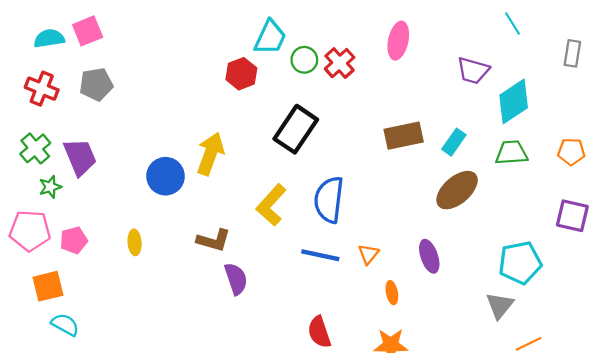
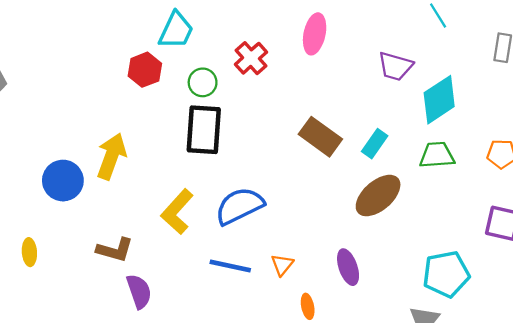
green circle: (304, 60) -> (203, 82), moved
black rectangle: (296, 129) -> (204, 130), turned -30
brown rectangle: (404, 136) -> (320, 137), turned 48
blue semicircle: (329, 200) -> (240, 206), turned 57

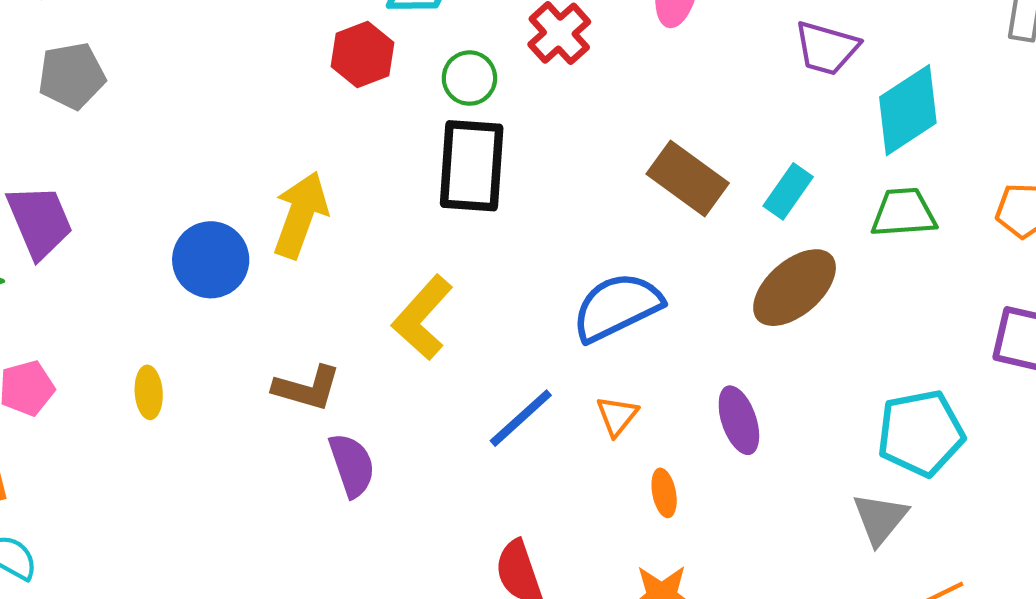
blue semicircle: (240, 206) -> (617, 307), moved
blue line: (230, 266) -> (521, 418), turned -54

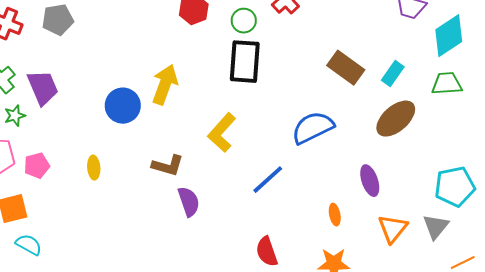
orange triangle: (617, 416) -> (393, 229), moved, size x1.5

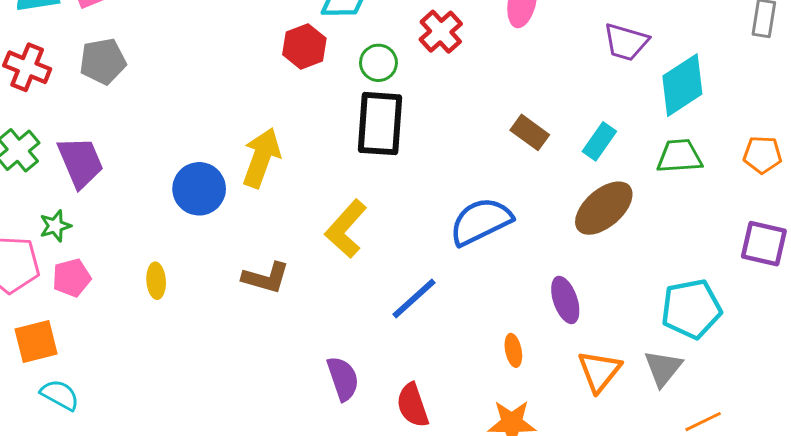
brown rectangle: (346, 68) -> (530, 132), size x0.7
green star: (15, 116) -> (55, 226), moved
purple semicircle: (189, 202) -> (343, 379), moved

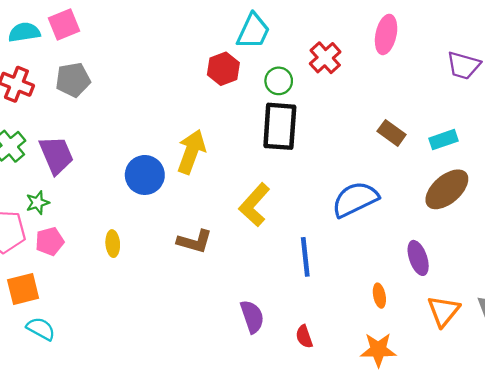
cyan rectangle: (599, 141) -> (444, 140), turned 36
blue line: (414, 298) -> (305, 257), turned -54
red semicircle: (413, 405) -> (304, 337), size x0.7

